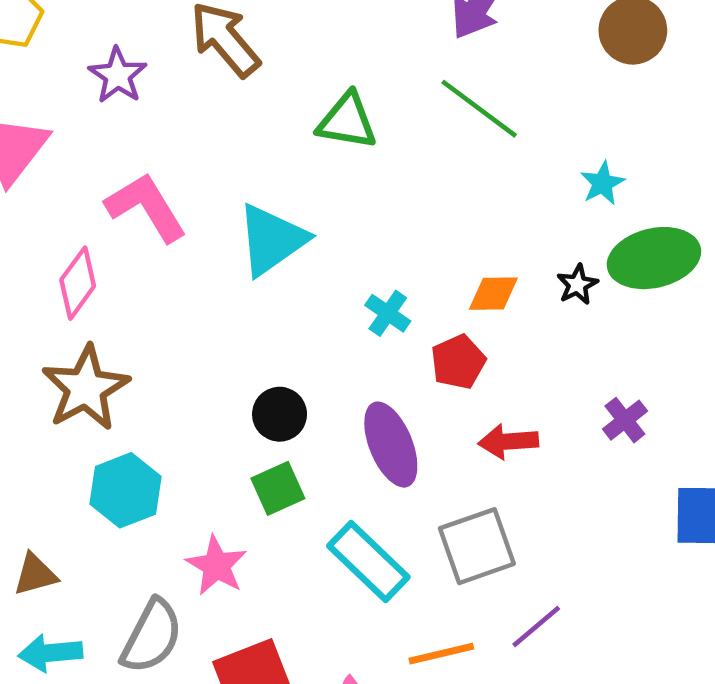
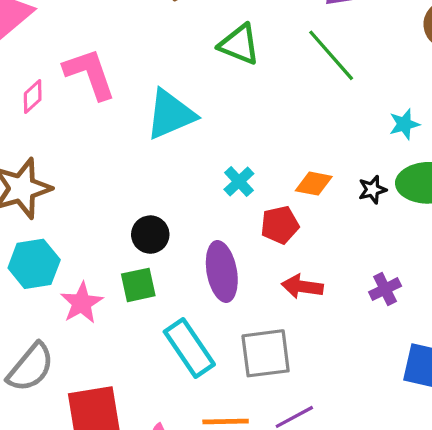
pink diamond: (78, 283) -> (33, 96), moved, size x0.7
pink star: (216, 566) -> (82, 303), moved

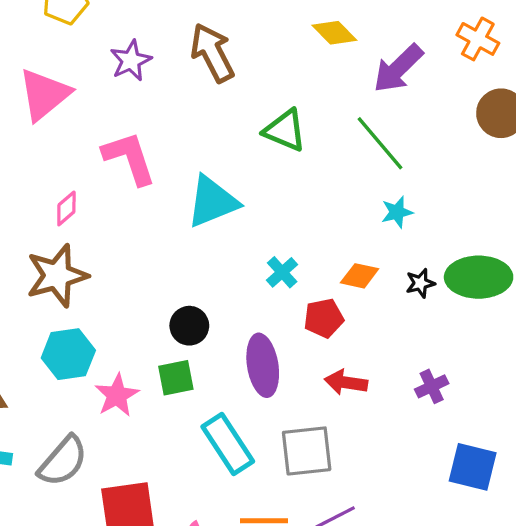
pink diamond: (33, 96) -> (66, 208), moved
cyan star: (404, 124) -> (397, 212), moved

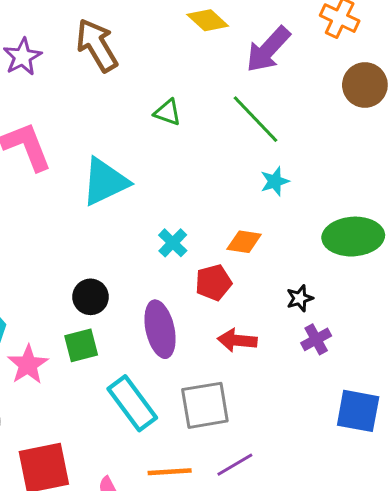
green triangle: (285, 130) -> (168, 112), size x0.7
black star: (420, 283) -> (300, 298), moved

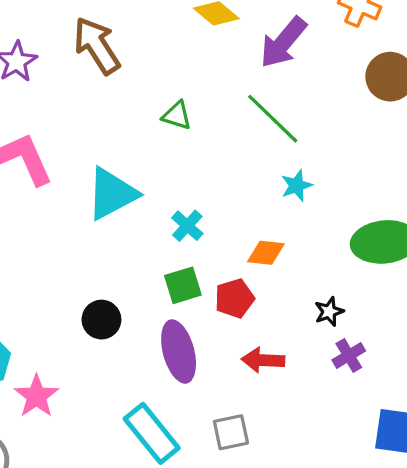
cyan cross: (173, 243) -> (187, 226), moved
green square: (81, 345) -> (183, 285), moved
gray square: (205, 405) -> (231, 432), size x0.7

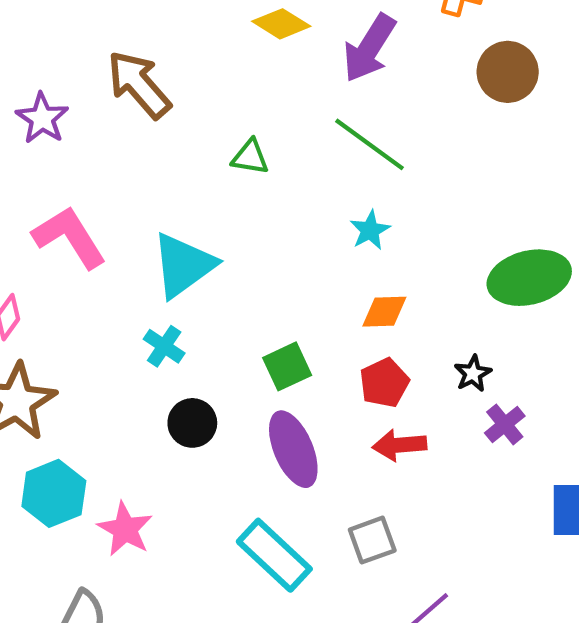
cyan star: (297, 186) -> (370, 230), moved
cyan cross: (187, 226) -> (164, 346), moved
red pentagon: (234, 298) -> (384, 383), moved

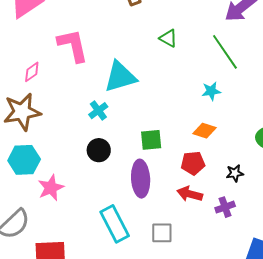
purple cross: (505, 424) -> (225, 207), moved

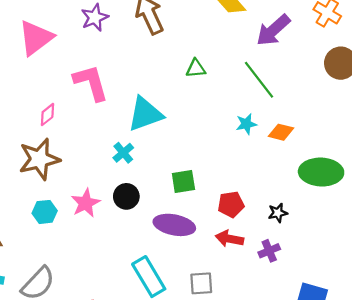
green triangle: (168, 38) -> (196, 68), turned -30
orange diamond: (204, 131) -> (281, 132), moved
cyan hexagon: (24, 160) -> (45, 212), size x0.7
purple ellipse: (141, 179) -> (174, 225), turned -72
pink star: (51, 188) -> (86, 203), moved

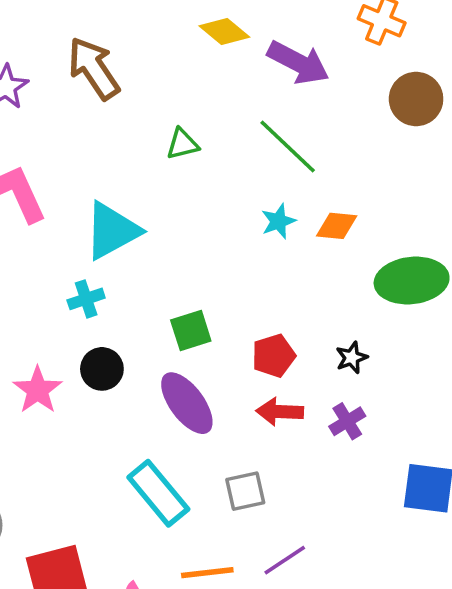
purple arrow: (273, 30) -> (298, 63), turned -102
cyan cross: (123, 153) -> (86, 299), turned 30
purple ellipse: (174, 225) -> (187, 403), turned 51

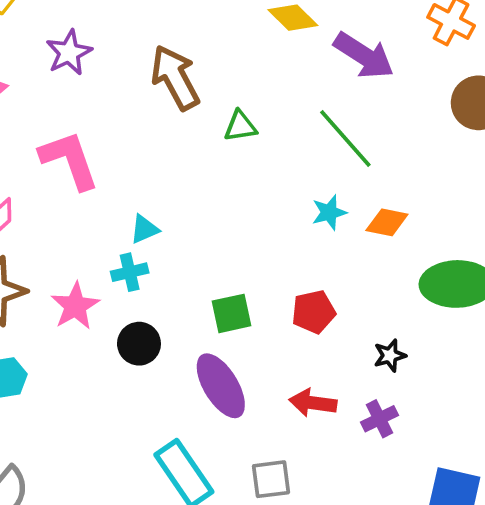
brown arrow: (94, 68) -> (175, 78), moved
cyan triangle: (112, 231) -> (144, 229), moved, size x0.5
red pentagon: (274, 356) -> (314, 312), moved
pink star: (38, 390) -> (75, 306), moved

